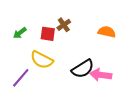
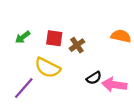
brown cross: (64, 25) -> (77, 45), moved
black semicircle: (83, 69) -> (94, 78), size x0.6

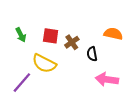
green arrow: (23, 37) -> (21, 35), turned -80
black semicircle: (94, 78) -> (92, 54), moved, turned 112

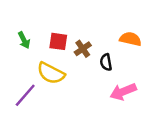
pink arrow: (107, 79) -> (123, 92), turned -30

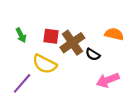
brown cross: (83, 49) -> (72, 43), size x1.6
black semicircle: (106, 62) -> (93, 54), turned -48

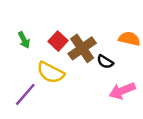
red square: (51, 36) -> (58, 41), turned 35

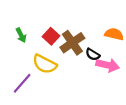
pink arrow: (122, 91) -> (108, 65), moved, turned -145

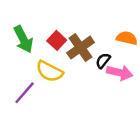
green arrow: (21, 35) -> (23, 39), size x1.6
black semicircle: (93, 54) -> (103, 61), turned 96

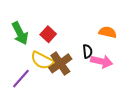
brown cross: (80, 48) -> (60, 63), moved
black semicircle: (103, 61) -> (87, 51), turned 136

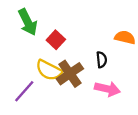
green arrow: (20, 33) -> (28, 22), moved
pink arrow: (102, 61) -> (107, 89), moved

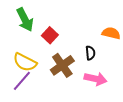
yellow semicircle: (49, 70) -> (25, 62), moved

